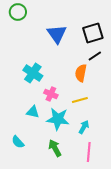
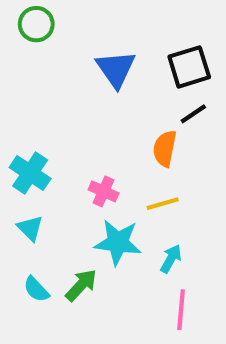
cyan cross: (33, 73) -> (30, 173), moved
cyan triangle: (33, 112) -> (30, 228), moved, turned 32
green arrow: (55, 148) -> (81, 285), moved, turned 72

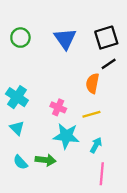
green circle: (36, 24) -> (20, 38), moved
green arrow: (81, 285) -> (46, 160), turned 54

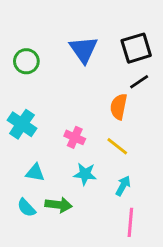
green circle: (20, 38) -> (26, 61), moved
yellow line: (91, 114) -> (117, 146), turned 54
cyan triangle: (17, 128) -> (35, 173), moved, turned -35
cyan star: (66, 136) -> (85, 174), size x0.7

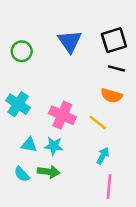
black line: (139, 82) -> (116, 68), turned 49
orange semicircle: (119, 107) -> (111, 96), moved, turned -85
pink cross: (75, 137) -> (62, 115), size x1.5
cyan star: (85, 174) -> (54, 146), moved

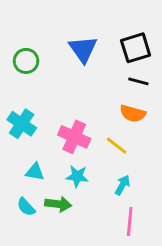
cyan star: (54, 146) -> (77, 176), moved

